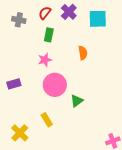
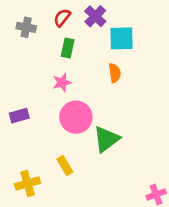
cyan square: (98, 19) -> (122, 38), moved
green triangle: (77, 101) -> (106, 139), size x1.5
yellow cross: (20, 133) -> (28, 183), turned 30

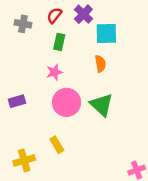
green triangle: (106, 139) -> (102, 105), moved, turned -40

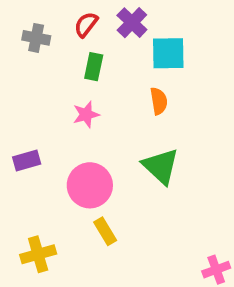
pink circle: (67, 102) -> (90, 185), moved
yellow rectangle: (57, 145) -> (105, 231), moved

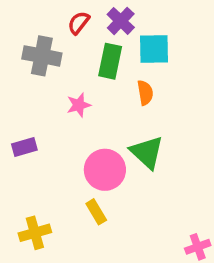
gray cross: (36, 38) -> (42, 56), moved, size x1.5
green rectangle: (94, 67) -> (110, 61), moved, size x1.4
pink circle: (90, 185) -> (105, 170), moved

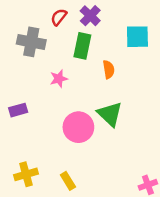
cyan square: (154, 49) -> (137, 37), moved
yellow rectangle: (96, 212) -> (68, 181), moved

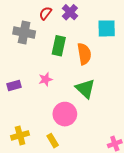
green rectangle: (82, 46) -> (59, 46), moved
orange semicircle: (109, 69) -> (84, 54), size x1.5
pink star: (59, 79) -> (45, 79), moved
pink circle: (78, 127) -> (65, 114), moved

